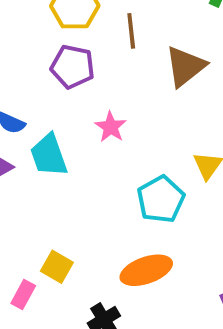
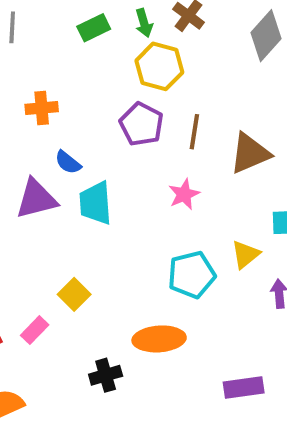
brown line: (131, 31) -> (194, 132), moved
pink star: (111, 127) -> (184, 194), moved
yellow square: (57, 267) -> (74, 294), moved

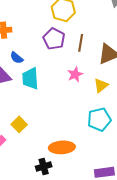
yellow triangle: (245, 254) -> (101, 85), moved
cyan pentagon: (192, 275) -> (99, 119), moved
black cross: (106, 375) -> (44, 166), moved

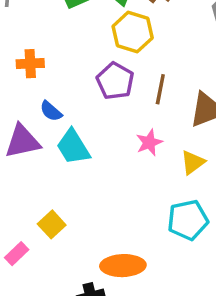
cyan trapezoid: (30, 78) -> (73, 147), turned -30

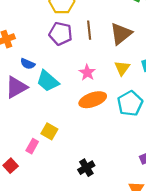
pink star: (149, 142) -> (87, 73), moved
pink rectangle: (17, 254) -> (32, 146), moved
orange ellipse: (123, 266) -> (93, 100), moved

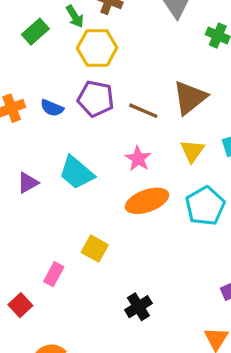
brown line: (89, 30) -> (143, 111), moved, turned -60
blue semicircle: (28, 64) -> (52, 108), moved
purple triangle: (16, 87) -> (28, 183), size x0.6
yellow square: (49, 131) -> (95, 249), moved

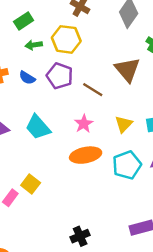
green arrow: (75, 16) -> (34, 45), moved, turned 105
brown triangle: (190, 98) -> (127, 70), moved, turned -40
yellow square: (95, 249) -> (31, 184), moved
black cross: (138, 307) -> (80, 236), moved

